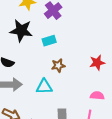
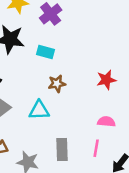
cyan rectangle: (49, 41) -> (45, 52), turned 32

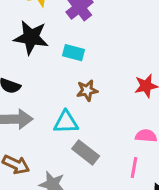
gray rectangle: (62, 149) -> (86, 152), moved, turned -50

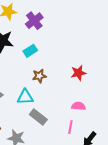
cyan rectangle: (73, 53) -> (30, 51), turned -48

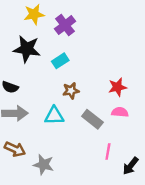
pink semicircle: (78, 106) -> (120, 112), moved
gray rectangle: (38, 117) -> (92, 119), moved

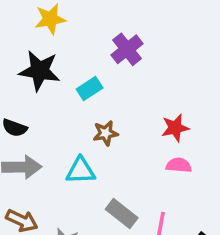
purple cross: (65, 25) -> (127, 49), moved
gray rectangle: (92, 119) -> (122, 213), moved

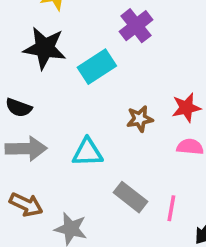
cyan rectangle: (90, 89) -> (97, 67), size x1.4
brown star: (106, 133) -> (140, 119), moved

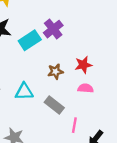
purple cross: (136, 26) -> (53, 29), moved
gray rectangle: (130, 197) -> (54, 105), moved

